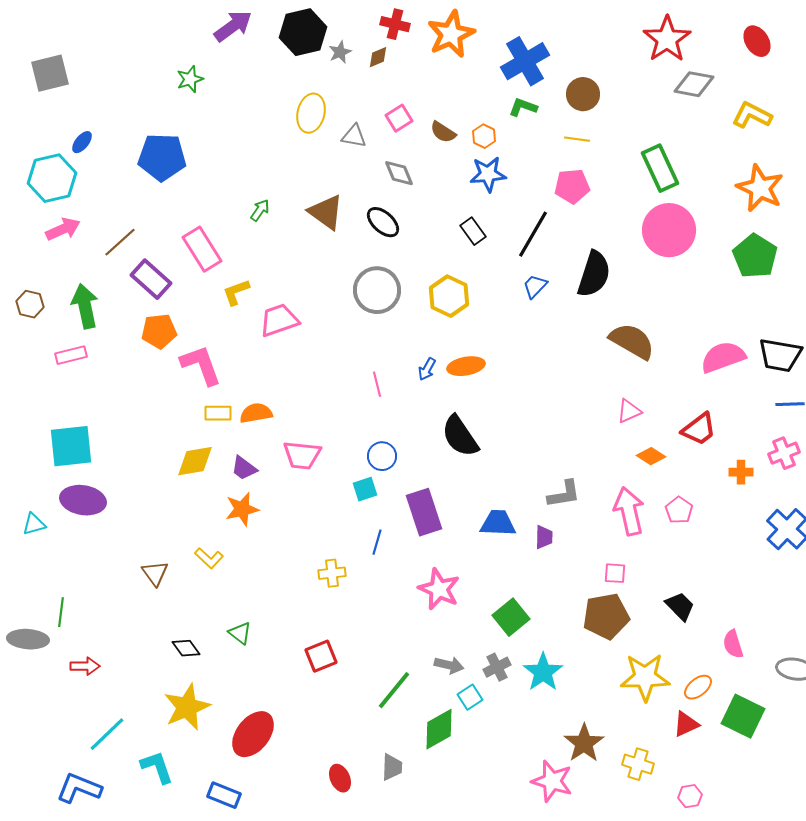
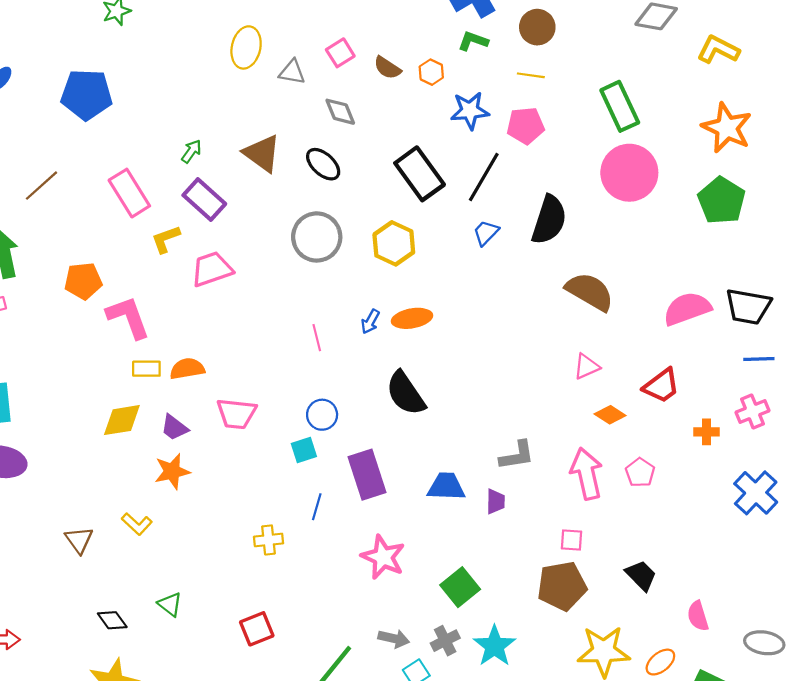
blue star: (488, 174) -> (470, 111), moved
black rectangle: (473, 231) -> (420, 174), size x1.8
purple rectangle: (151, 279) -> (204, 199), moved

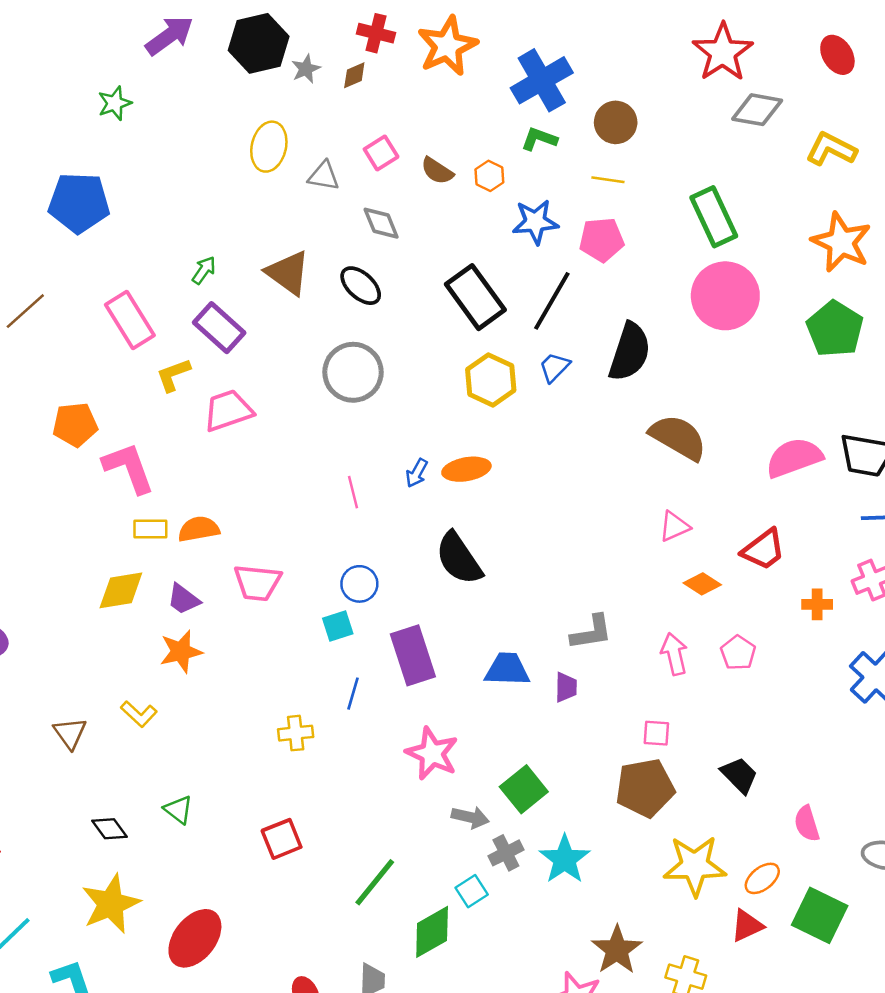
yellow hexagon: (394, 243) -> (491, 380), moved
pink arrow: (587, 474) -> (674, 654), size x0.7
gray arrow: (394, 638) -> (470, 817), moved

